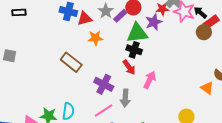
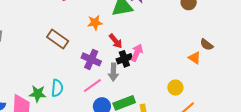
orange star: (95, 38) -> (95, 23), moved
black cross: (134, 50) -> (124, 59), moved, turned -35

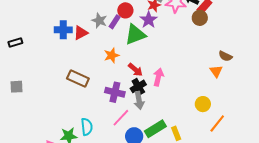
orange triangle: (195, 58) -> (216, 71), turned 32
black cross: (124, 59) -> (138, 86), moved

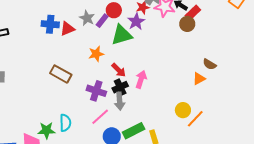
orange triangle: (216, 71) -> (199, 79), turned 32
orange line: (217, 124) -> (195, 119), moved

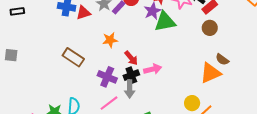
brown circle: (187, 24) -> (210, 28), moved
green triangle: (122, 35) -> (165, 22), moved
pink arrow: (141, 79) -> (153, 69), turned 54
orange triangle: (199, 79) -> (211, 73), size x1.6

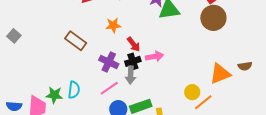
brown circle: (210, 28) -> (213, 18), size x1.6
gray square: (11, 55) -> (14, 36), turned 32
brown semicircle: (222, 60) -> (245, 66), moved, turned -48
orange triangle: (211, 73) -> (220, 74), moved

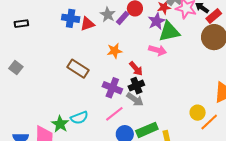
pink arrow: (154, 56) -> (158, 50), moved, turned 30
gray arrow: (131, 75) -> (135, 100), turned -54
cyan semicircle: (74, 90) -> (79, 118), turned 66
green star: (54, 95) -> (60, 124), turned 30

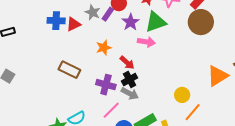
purple star: (157, 21) -> (131, 22), moved
yellow circle: (198, 113) -> (182, 95), moved
orange line: (209, 122) -> (193, 112), moved

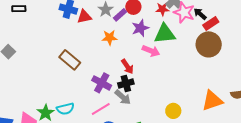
orange star: (104, 48) -> (110, 38), moved

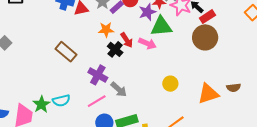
purple star: (140, 28) -> (147, 12), moved
red arrow: (127, 67) -> (127, 40), moved
black cross: (126, 84) -> (115, 49), moved, turned -35
yellow circle: (173, 111) -> (170, 84), moved

